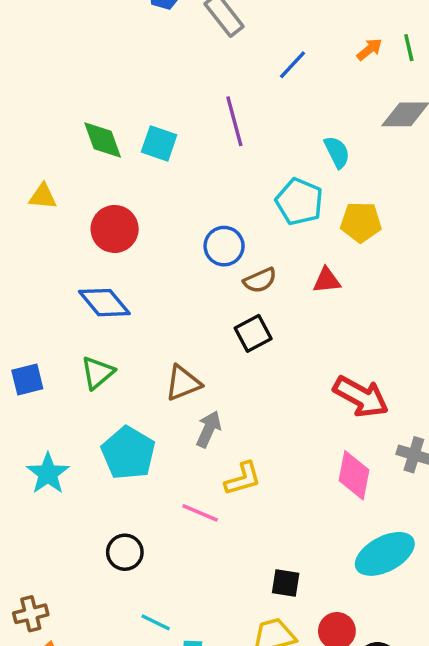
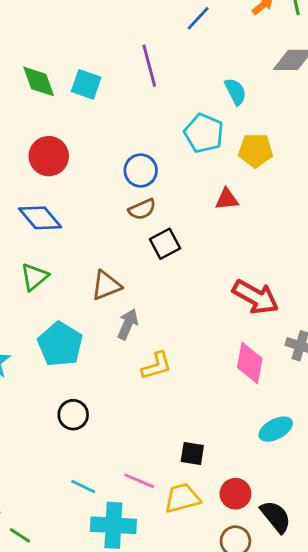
brown semicircle: (260, 280) -> (142, 209), moved
pink line: (200, 513) -> (139, 481), moved
black circle: (125, 552) -> (73, 415), moved
cyan ellipse: (385, 554) -> (276, 429), size x0.7

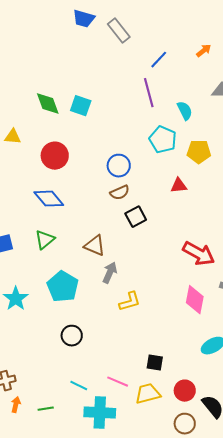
purple line: (149, 66) -> (149, 93), moved
brown triangle: (106, 285) -> (95, 246), turned 45
green line: (20, 535) -> (46, 409), moved, turned -42

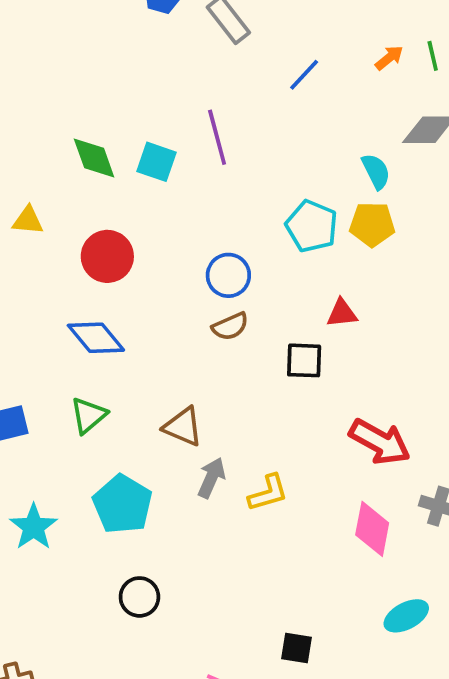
purple line: (149, 93) -> (217, 137), moved
cyan semicircle: (185, 111) -> (376, 171), moved
yellow pentagon: (199, 152) -> (372, 224), moved
black square: (136, 217) -> (304, 360), moved, turned 30
yellow L-shape: (130, 302) -> (268, 493), moved

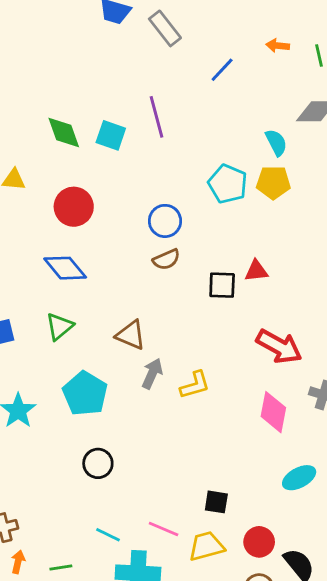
orange arrow: (389, 58) -> (278, 46), moved, turned -135
red triangle: (342, 313) -> (256, 271), moved

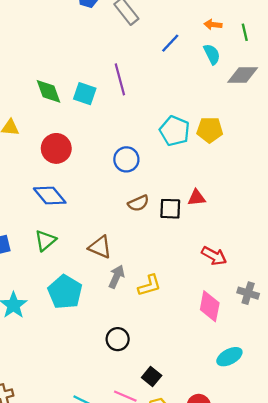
cyan semicircle: (276, 143) -> (212, 54), moved
brown semicircle: (166, 259) -> (138, 203), moved
red arrow: (279, 346) -> (214, 256), size x0.7
black circle: (98, 463) -> (118, 339), moved
black square: (216, 502) -> (152, 376), moved, turned 30

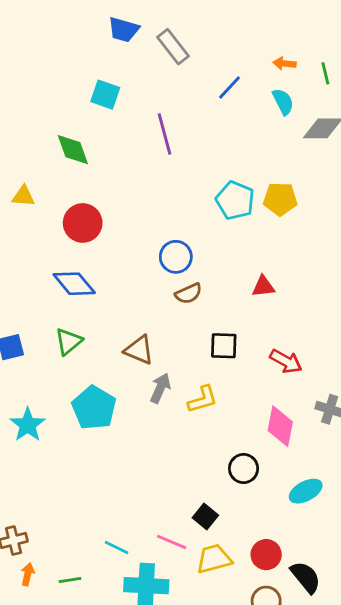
cyan square: (85, 94) -> (105, 95), moved
blue circle: (126, 159) -> (176, 257), moved
black square: (170, 209) -> (224, 346), moved
black circle: (118, 339) -> (244, 469), moved

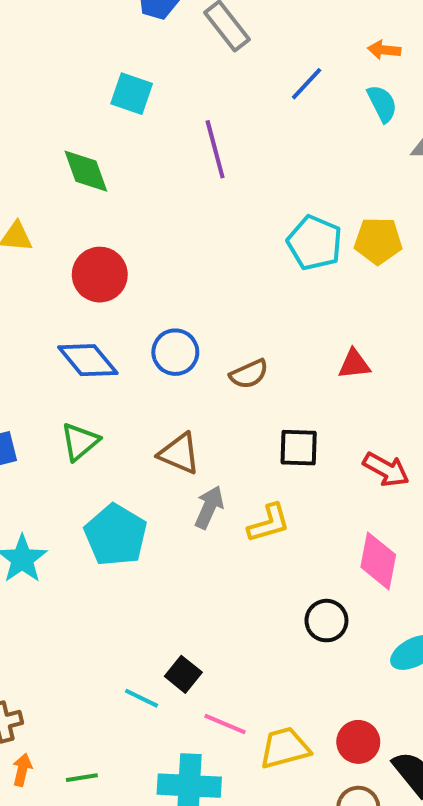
blue circle: (176, 257) -> (175, 352), moved
black square: (205, 516) -> (183, 674), moved
cyan line: (117, 548) -> (142, 698), moved

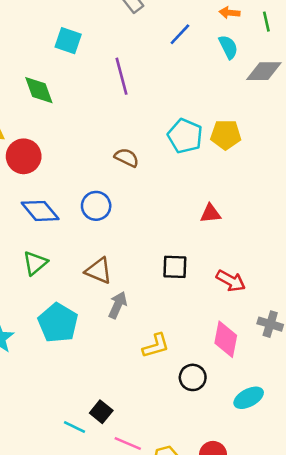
red circle: (100, 275) -> (24, 156), moved
brown semicircle: (249, 374) -> (127, 158), moved, turned -130
yellow L-shape: (269, 523) -> (156, 346), moved

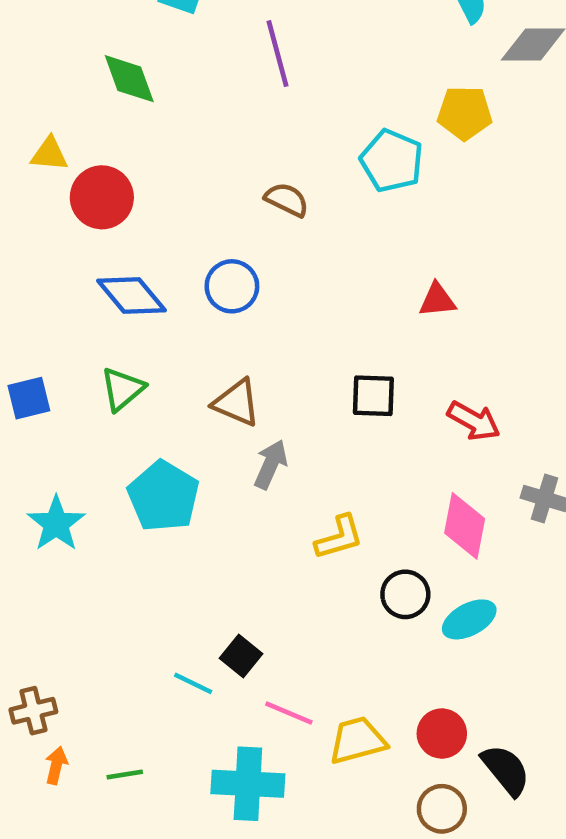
yellow pentagon: (226, 135) -> (465, 113), moved
cyan ellipse: (249, 398) -> (469, 619), moved

